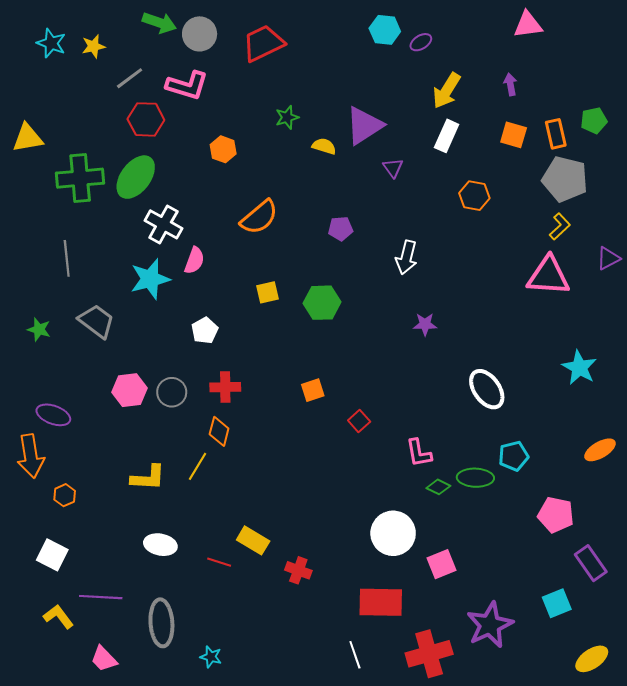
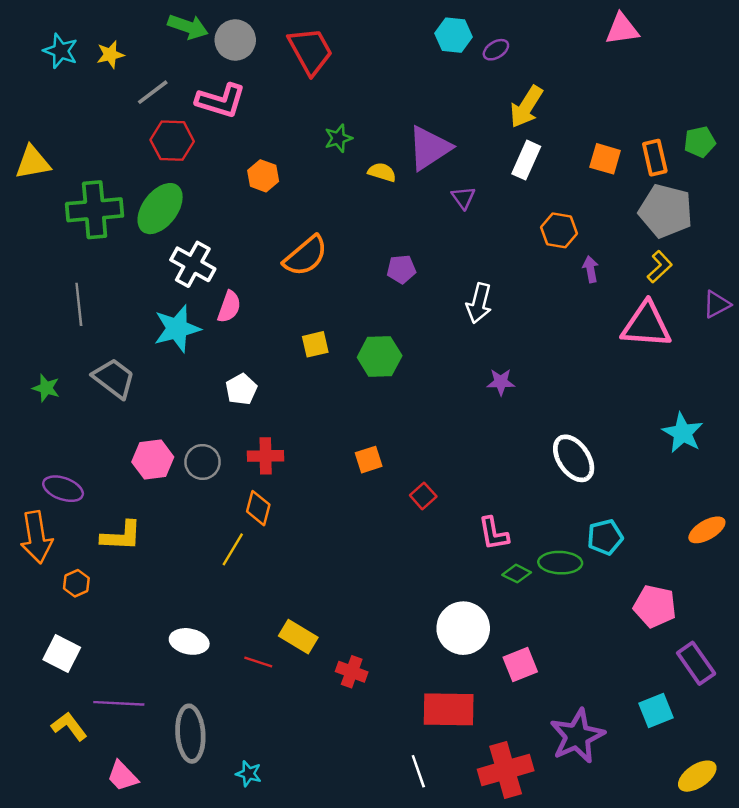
red trapezoid: (263, 43) -> (310, 51), turned 87
purple arrow: (510, 84) -> (591, 269), moved
yellow L-shape: (148, 478) -> (121, 536), moved

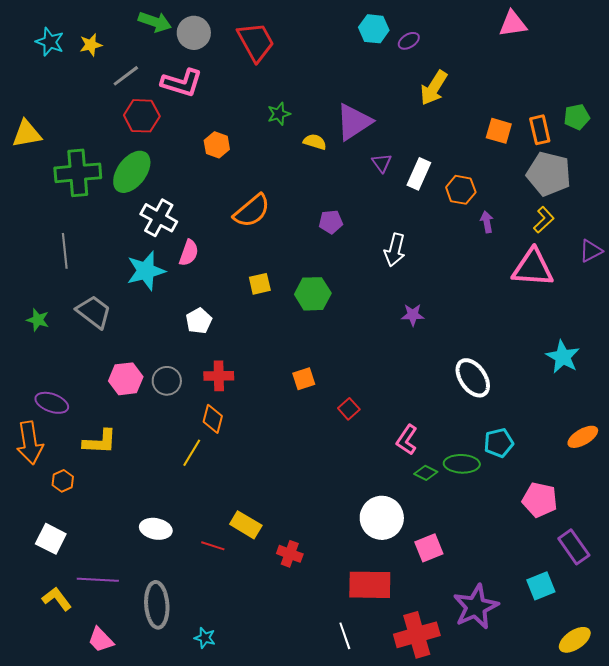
white rectangle: (526, 160) -> (419, 174), moved
pink L-shape: (494, 534) -> (407, 440), turned 44

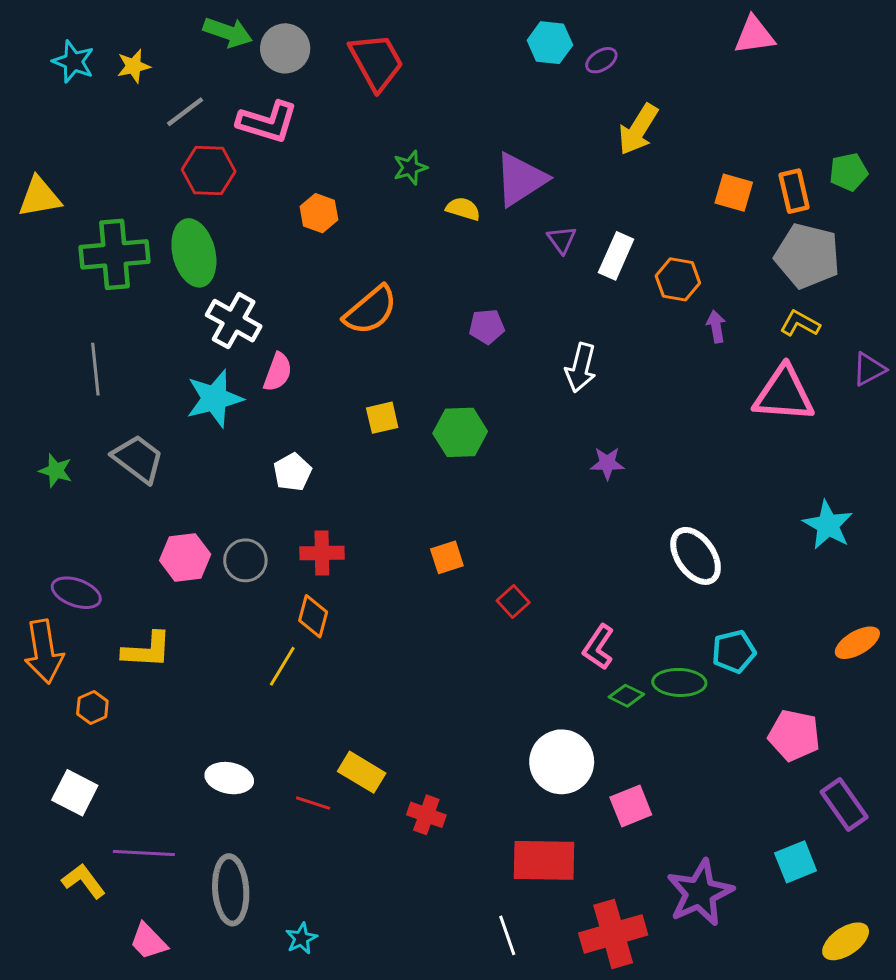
green ellipse: (132, 172) -> (194, 253), turned -51
yellow L-shape: (544, 220) -> (800, 324), turned -108
cyan star: (205, 638) -> (301, 938), turned 30

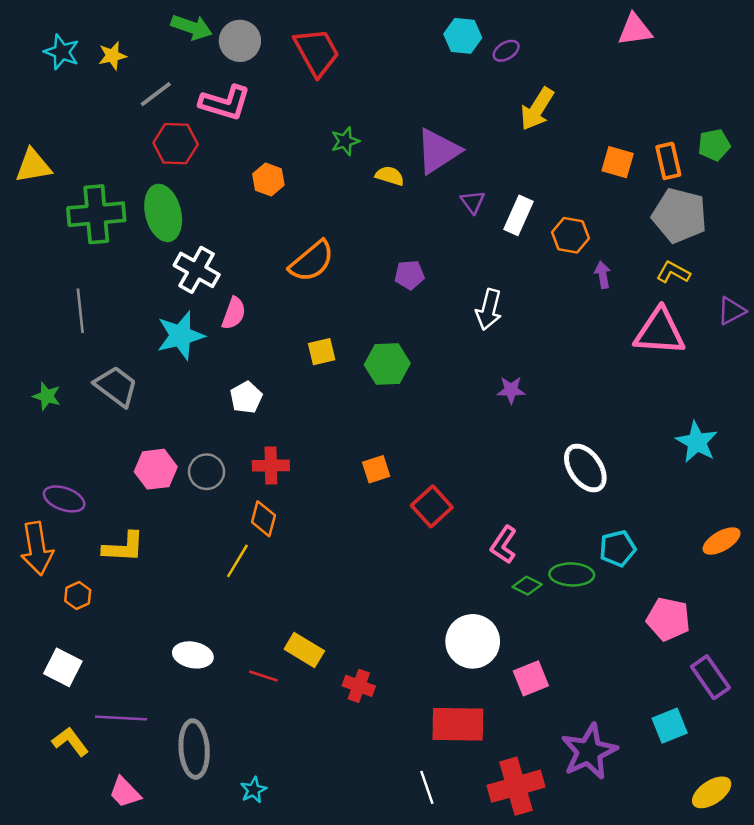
red square: (513, 602) -> (432, 506), size x1.5

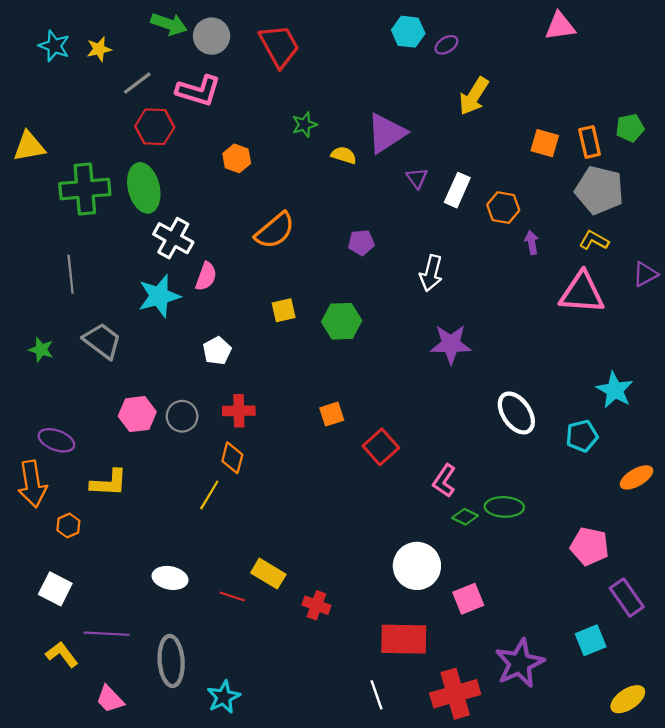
purple star: (511, 390) -> (451, 344), size x1.6
cyan pentagon: (618, 548) -> (582, 436), moved
cyan star: (254, 790) -> (224, 697), size x1.4

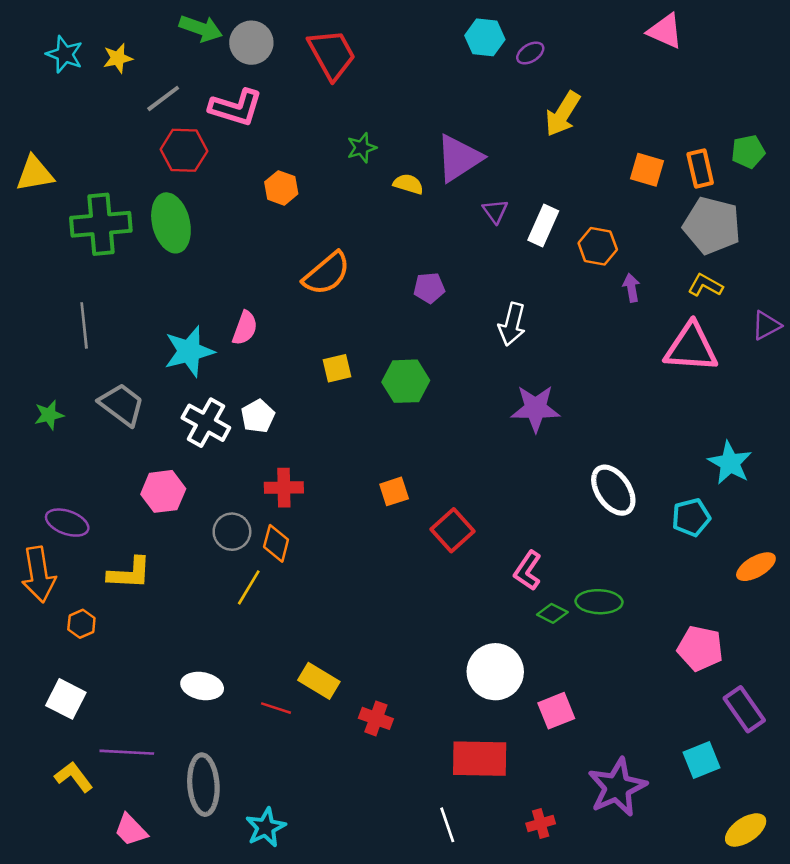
pink triangle: (560, 26) -> (665, 31), turned 32
white cross: (173, 238) -> (206, 423), moved
green star: (41, 350) -> (49, 415), turned -30
gray circle: (182, 416) -> (232, 532), moved
red cross: (455, 694) -> (541, 823), size x0.5

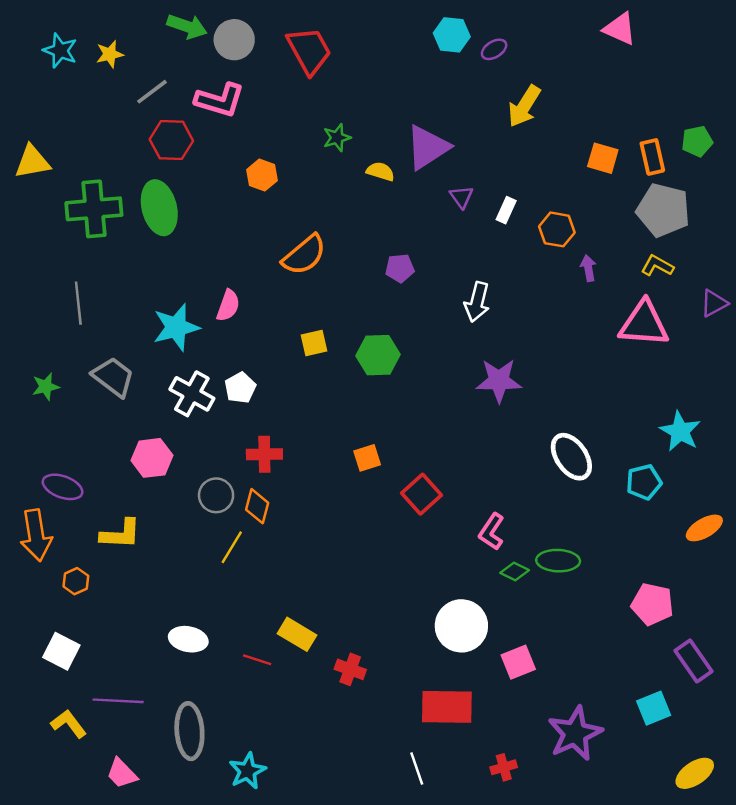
white rectangle: (543, 226) -> (506, 210), size x0.7

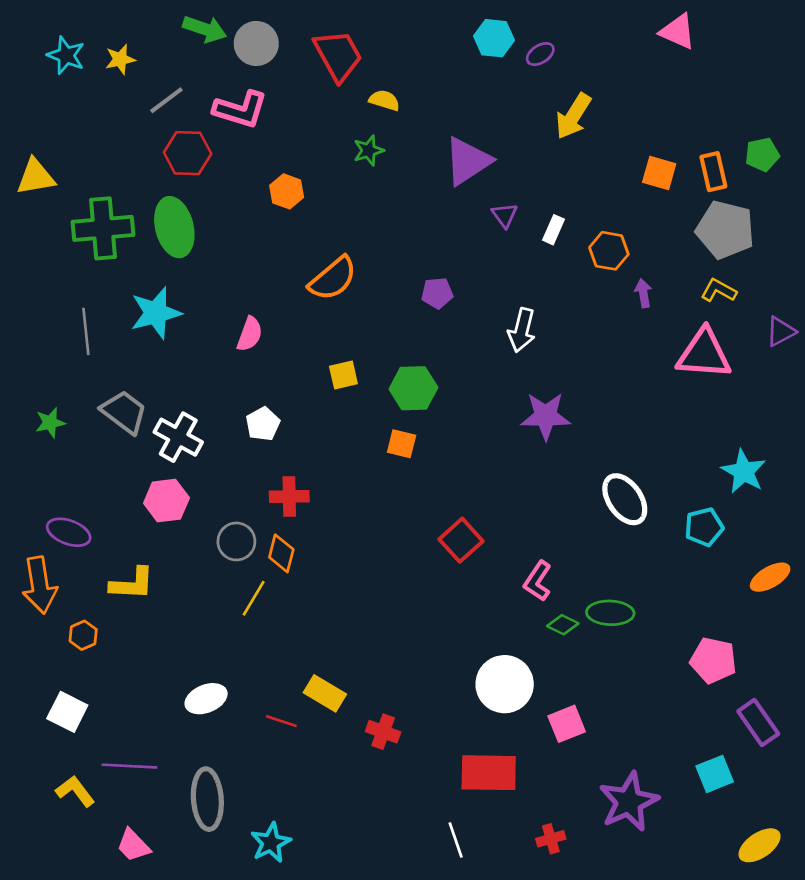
yellow semicircle: (380, 171) -> (384, 100), moved
cyan star: (176, 327) -> (156, 313), moved
white cross: (192, 394) -> (178, 437), moved
orange square: (367, 458) -> (402, 444), moved, turned 32
white ellipse: (188, 639) -> (206, 699), turned -33

